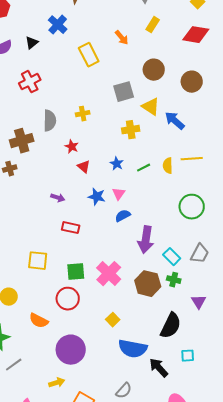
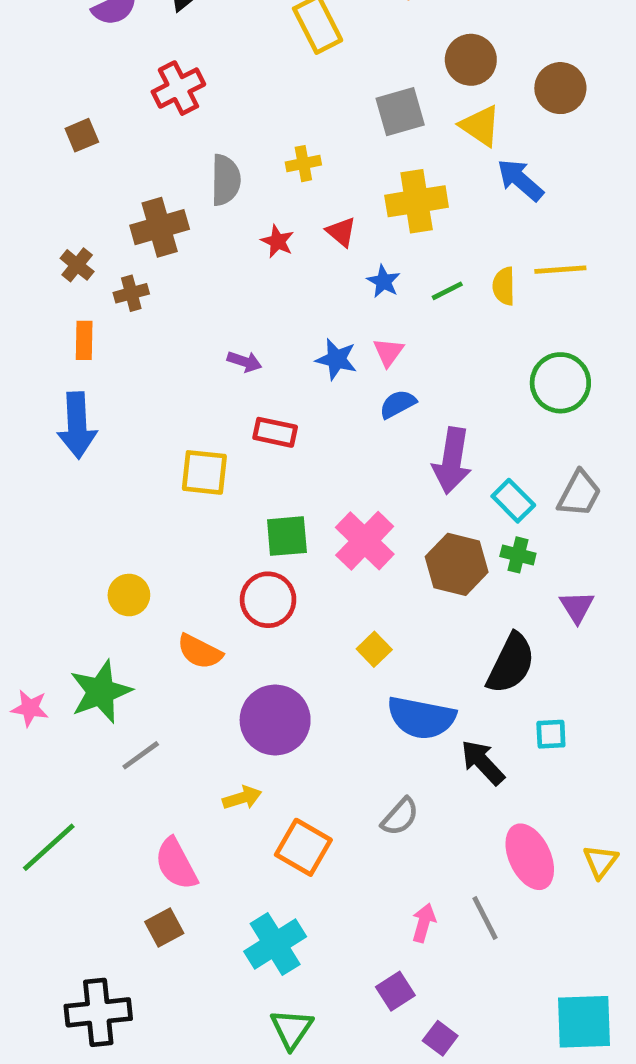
yellow triangle: (151, 107) -> (480, 126), moved
yellow cross: (131, 130) -> (417, 201), size x1.4
red triangle: (84, 167) -> (341, 232), moved
yellow square: (38, 261) -> (204, 472), moved

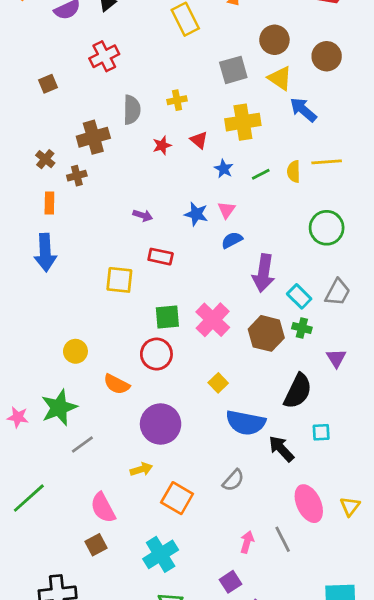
red star: (277, 241) -> (162, 145), turned 30

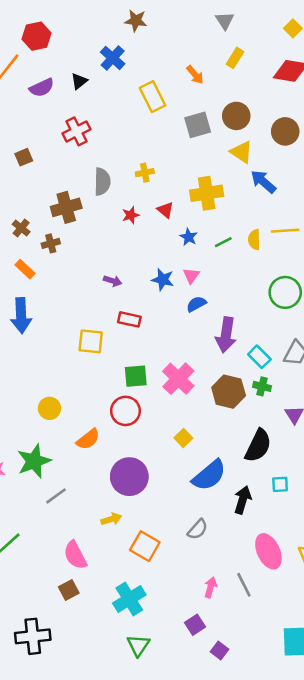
gray square: (233, 70) -> (198, 125), moved
orange rectangle: (49, 203) -> (25, 269), turned -48
orange semicircle: (117, 384) -> (88, 439), turned -65
blue semicircle: (246, 423) -> (209, 475), turned -51
black arrow: (281, 449) -> (243, 500), turned 60

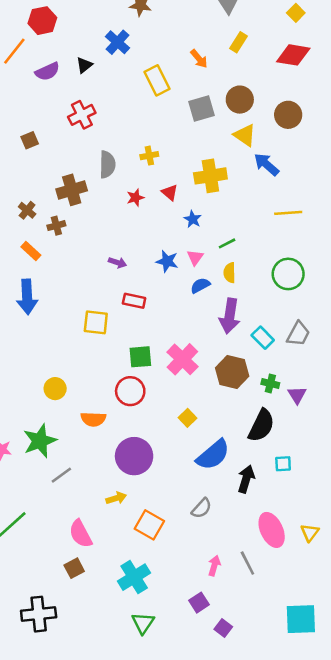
yellow semicircle: (254, 240) -> (230, 273), moved
green line: (223, 242) -> (227, 243), moved
green cross: (262, 386) -> (270, 383), moved
orange semicircle: (88, 439) -> (93, 419), turned 40

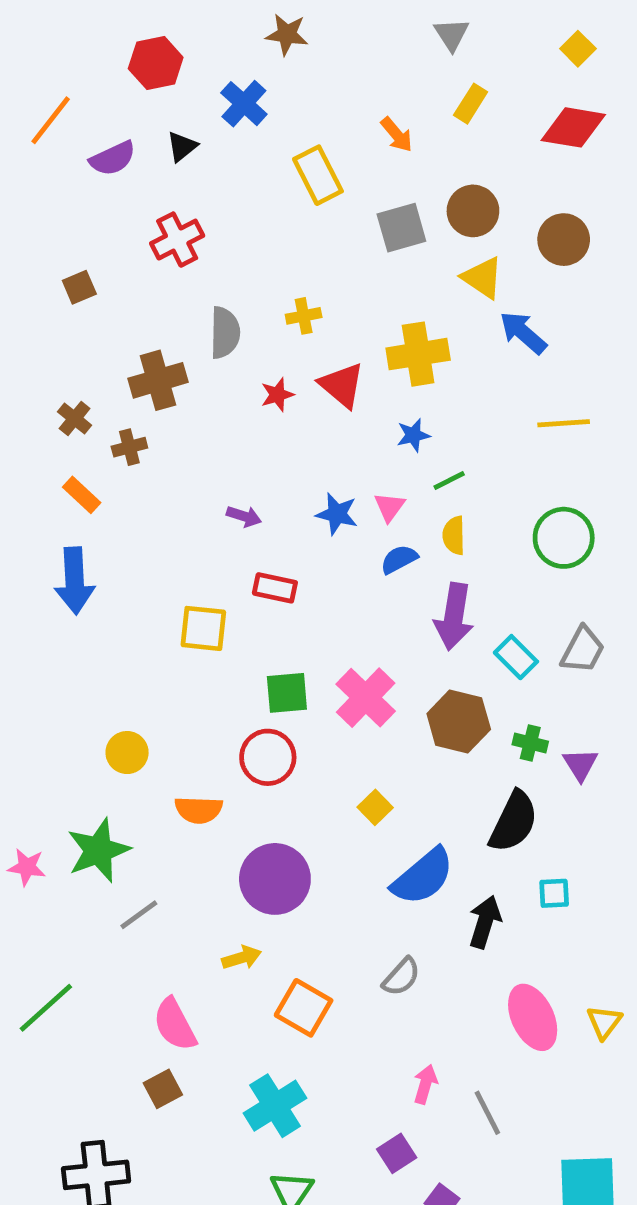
red hexagon: (42, 21) -> (156, 63), moved
red triangle: (170, 192) -> (342, 385), size x1.5
blue star: (193, 219) -> (413, 435), moved, turned 30
gray line: (247, 563) -> (487, 1113), moved

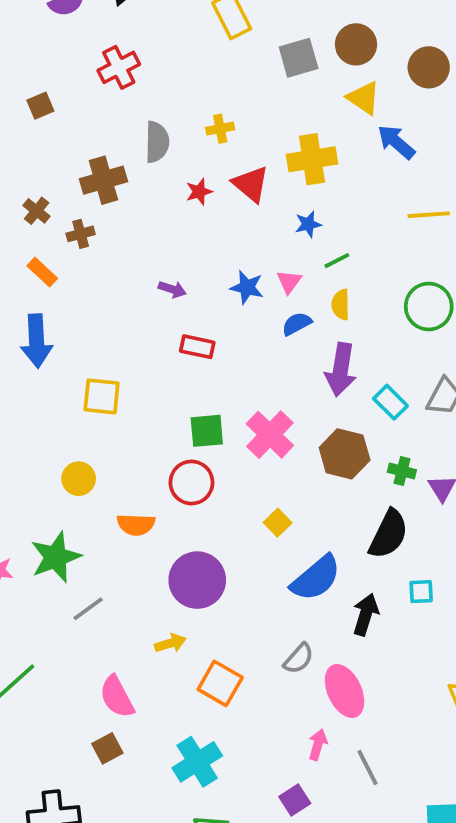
yellow square: (203, 628) -> (102, 396), moved
pink ellipse: (533, 1017) -> (345, 691), moved

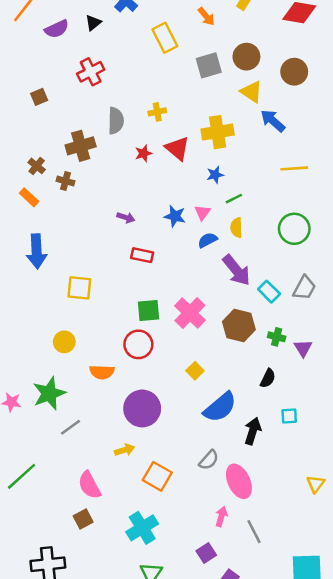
brown cross: (81, 234) -> (66, 181), turned 30
orange rectangle: (42, 272) -> (29, 197), moved
purple arrow: (341, 370) -> (236, 270), turned -48
black semicircle: (389, 534) -> (268, 378), size x0.6

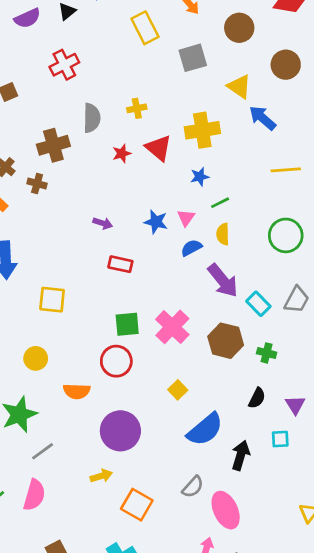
brown circle: (246, 57) -> (239, 28), moved
purple triangle: (303, 348) -> (295, 405), moved
pink semicircle: (89, 485) -> (34, 495), moved, turned -136

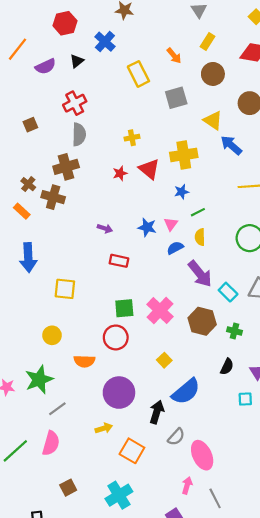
gray semicircle: (92, 118) -> (79, 134), moved
brown cross: (37, 184) -> (53, 197), size x1.5
black arrow: (241, 455) -> (157, 412), moved

